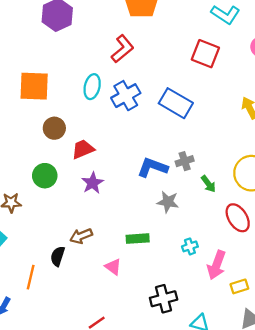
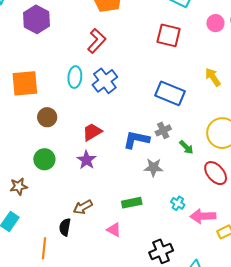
blue rectangle: (176, 103) -> (170, 93), moved
red trapezoid: (83, 149) -> (92, 132), moved
cyan cross: (190, 246) -> (178, 203), turned -32
pink arrow: (217, 265) -> (203, 216), turned 75

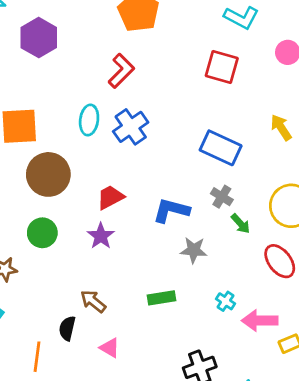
brown circle: (47, 117) -> (48, 174), size x1.6
gray cross: (163, 130) -> (222, 197), moved, turned -35
brown arrow: (83, 207) -> (93, 301), turned 66
pink triangle: (114, 230) -> (110, 348), moved

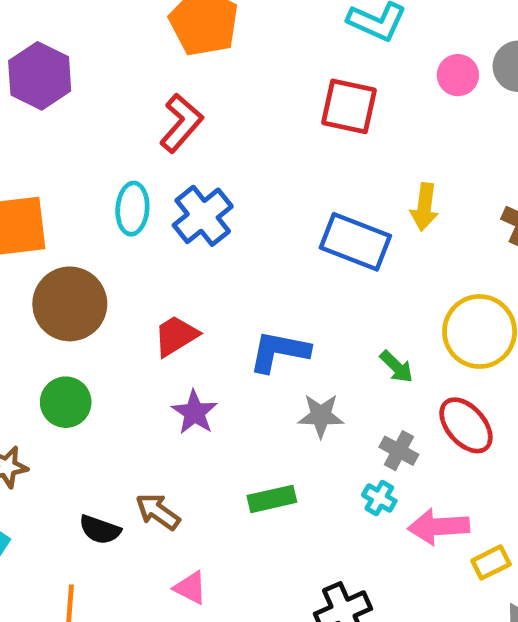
yellow arrow: (281, 127) -> (424, 207), moved, turned -136
gray cross: (222, 197) -> (399, 451), moved
purple star: (101, 236) -> (195, 412), moved
black semicircle: (67, 328) -> (100, 530), moved, turned -80

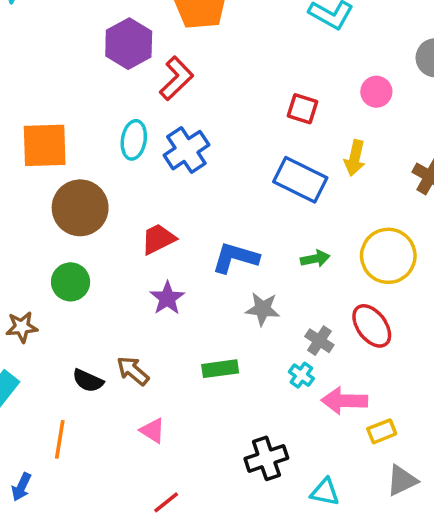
pink circle: (458, 75) -> (376, 92), moved
purple hexagon: (40, 76) -> (129, 44), moved
red square: (349, 106) -> (303, 109), moved, size x0.7
green arrow: (396, 367) -> (315, 259), moved, turned -60

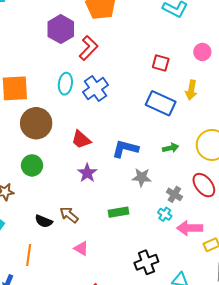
red trapezoid: (158, 239) -> (81, 140), turned -110

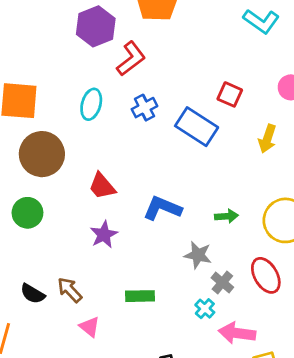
blue cross: (96, 88) -> (145, 108), moved, size x0.7
blue rectangle: (161, 103) -> (197, 127), moved
gray star: (142, 177) -> (198, 255), moved
pink triangle: (81, 248) -> (90, 327), moved

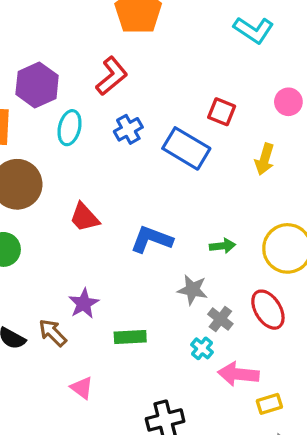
purple hexagon: (96, 26) -> (37, 85), moved
purple star: (104, 235) -> (84, 303), moved
pink triangle: (90, 327) -> (82, 388), moved

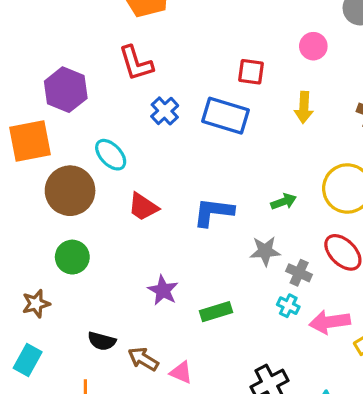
red L-shape: (112, 76) -> (136, 63), turned 126
cyan ellipse: (70, 128) -> (111, 155), moved, turned -44
brown arrow: (53, 333) -> (143, 359), moved

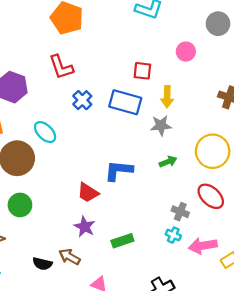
yellow arrow: (304, 107) -> (167, 97), moved
red trapezoid: (143, 207) -> (88, 193), moved
gray star: (265, 251) -> (161, 126), moved
brown arrow: (143, 359) -> (70, 257), moved

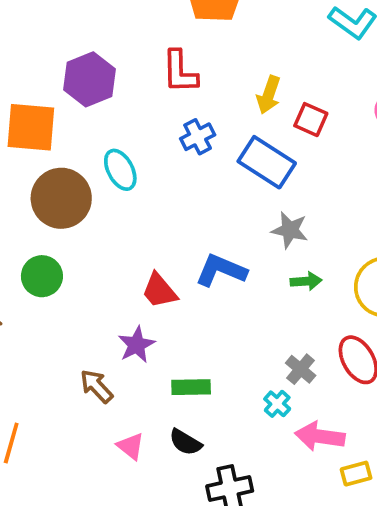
yellow arrow: (167, 97) -> (269, 95), moved
gray star: (161, 126) -> (290, 230), moved
black semicircle: (42, 264) -> (185, 442), moved

